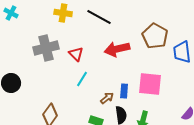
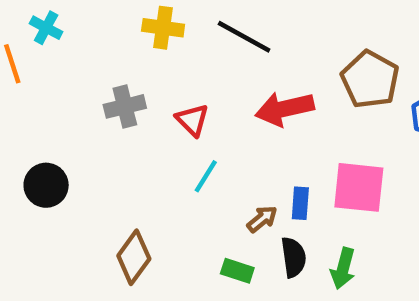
gray cross: (46, 48) -> (125, 106), size x0.7

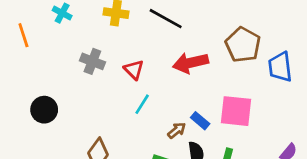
cyan cross: (46, 28) -> (62, 13), moved
gray cross: (125, 106) -> (92, 61), turned 35
blue rectangle: (300, 203) -> (200, 121), turned -54

